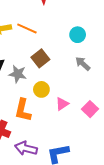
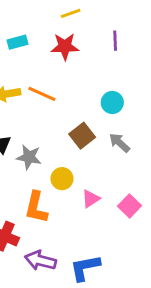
brown square: (40, 58) -> (82, 136), moved

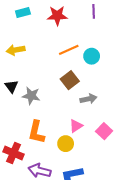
orange line: (42, 94) -> (69, 50), moved, turned -48
gray arrow: (119, 143) -> (88, 99), moved, turned 126
yellow circle: (62, 179) -> (66, 144), moved

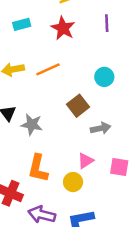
red star: (57, 16) -> (63, 28), turned 30
orange line: (69, 50) -> (48, 69), moved
pink square: (104, 131) -> (119, 167), turned -35

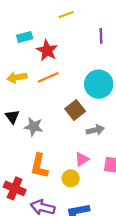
red star: (63, 28) -> (47, 50), moved
cyan circle: (104, 77) -> (99, 84), size x1.6

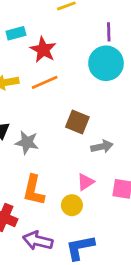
cyan circle: (99, 84) -> (106, 63), moved
brown square: (75, 110) -> (77, 122), turned -30

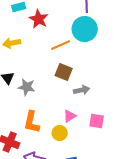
orange line: (45, 82) -> (61, 45), moved

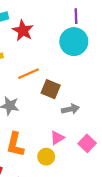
orange line: (61, 45) -> (28, 74), moved
pink square: (97, 121) -> (87, 143), turned 35

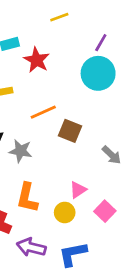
purple line: (76, 16) -> (101, 43), turned 32
gray arrow: (71, 109) -> (111, 155), moved, turned 56
pink square: (87, 143) -> (105, 211), moved

